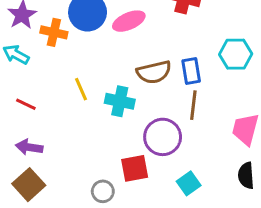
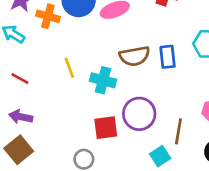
brown line: (193, 105) -> (178, 131), moved
red square: (135, 168) -> (106, 128), moved

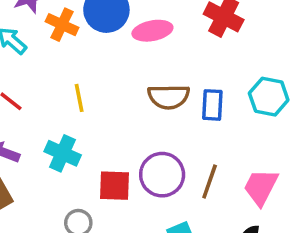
cyan cross: (103, 80) -> (63, 153), moved
brown line: (178, 131) -> (210, 182), moved

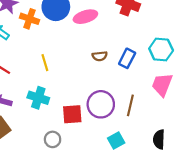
brown semicircle: (169, 97) -> (100, 56), size x0.6
blue rectangle: (212, 105) -> (127, 58), turned 30
pink trapezoid: (261, 187) -> (162, 85), moved

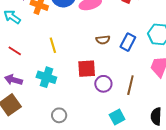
purple circle: (101, 104) -> (103, 84), size x0.7
red square: (72, 114) -> (87, 69), moved

